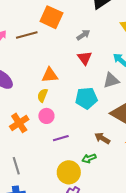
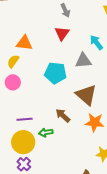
gray arrow: (83, 35) -> (65, 10), turned 88
purple line: (61, 138) -> (25, 119), moved

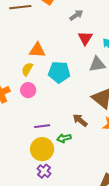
gray arrow: (65, 10) -> (76, 15), turned -96
red triangle: (62, 33) -> (85, 38), moved
cyan pentagon: (55, 73) -> (59, 72), moved

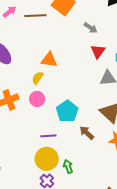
gray arrow: (76, 15) -> (91, 28), turned 64
cyan pentagon: (59, 72) -> (67, 111), moved, turned 30
green arrow: (64, 138) -> (68, 166), moved, turned 80

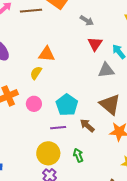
pink circle: (37, 99) -> (34, 104), moved
purple line: (48, 136) -> (58, 128), moved
green arrow: (68, 166) -> (78, 155), moved

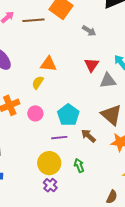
red triangle: (95, 44) -> (92, 65), moved

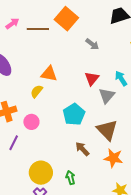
gray triangle: (108, 81) -> (107, 96), turned -48
cyan pentagon: (68, 115) -> (74, 114), moved
purple line: (59, 138) -> (14, 143), moved, turned -63

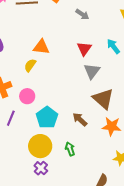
gray triangle: (107, 96) -> (92, 71), moved
cyan pentagon: (74, 114) -> (47, 117), moved

